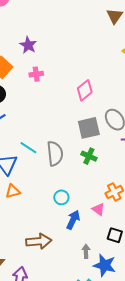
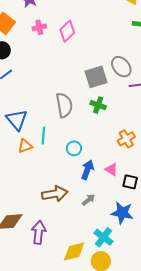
pink diamond: (85, 90) -> (67, 31), moved
cyan line: (28, 148) -> (43, 136), moved, turned 66
pink triangle: (98, 209) -> (111, 169), moved
gray arrow: (86, 251) -> (89, 200), moved, turned 56

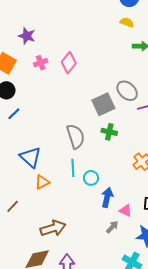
cyan line: (43, 136) -> (73, 168), moved
pink triangle: (111, 169) -> (126, 211), moved
brown arrow: (55, 194) -> (53, 228), moved

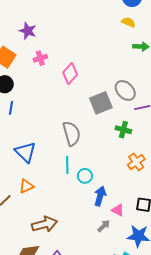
pink diamond: (69, 63) -> (70, 74), moved
blue line: (14, 114) -> (11, 108), turned -40
green cross: (109, 132) -> (123, 130), moved
orange triangle: (42, 182) -> (26, 186), moved

